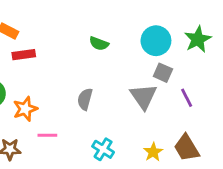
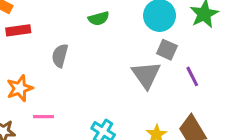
green semicircle: (99, 43) -> (99, 18), turned -36
gray semicircle: (85, 99) -> (60, 56), moved

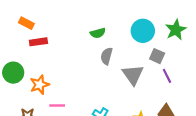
gray square: (167, 50) -> (157, 56), moved
gray semicircle: (60, 56) -> (107, 56), moved

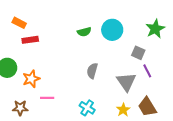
cyan circle: (143, 31) -> (112, 30), moved
gray semicircle: (107, 56) -> (92, 71), moved
gray triangle: (133, 75) -> (126, 82), moved

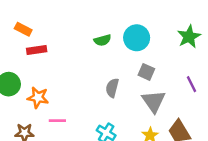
gray square: (138, 53) -> (146, 72), moved
purple line: (147, 71) -> (191, 84), moved
orange star: (31, 79) -> (38, 98), turned 30

